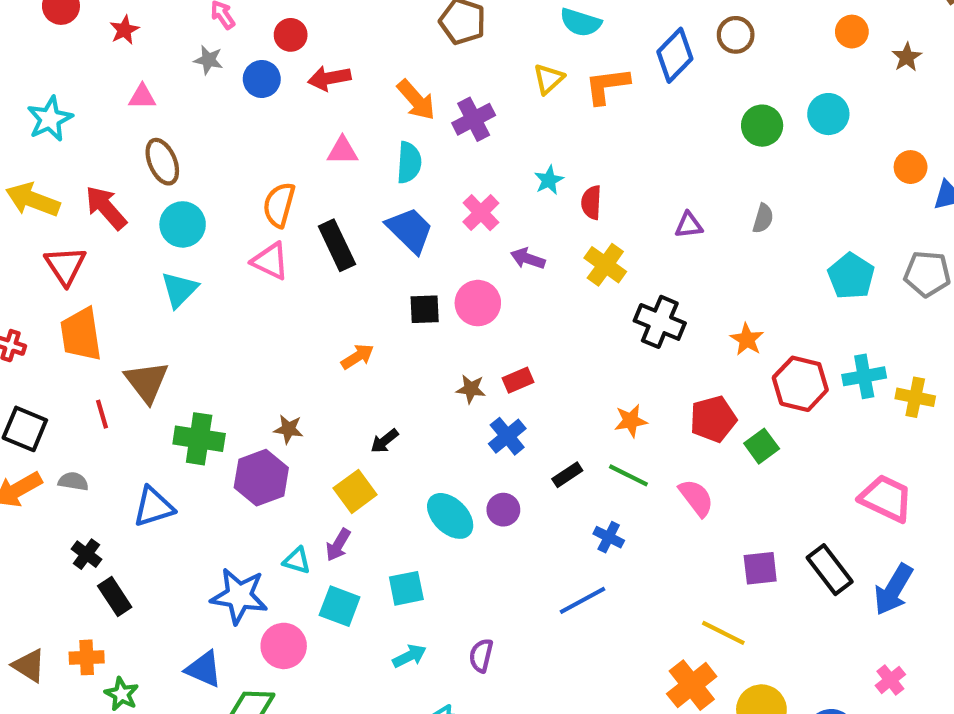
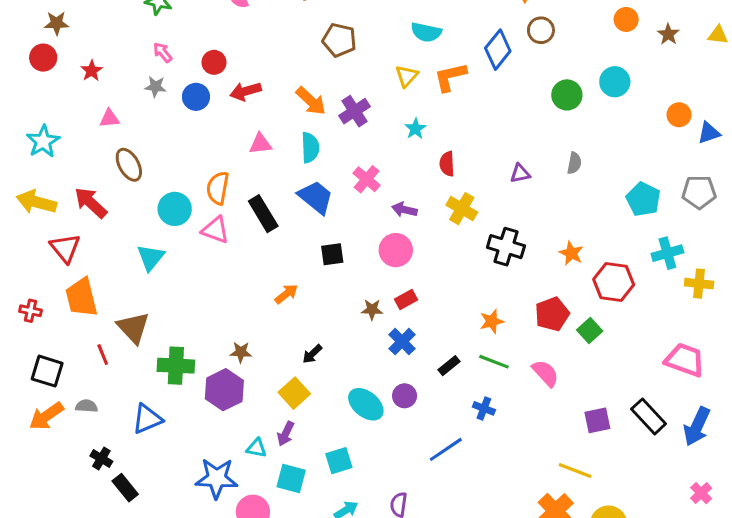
cyan star: (549, 180) -> (415, 129), moved
cyan circle: (183, 224) -> (175, 209), moved
pink circle: (478, 303) -> (396, 250), moved
cyan cross: (864, 376) -> (667, 253), moved
blue line: (583, 600) -> (446, 449), moved

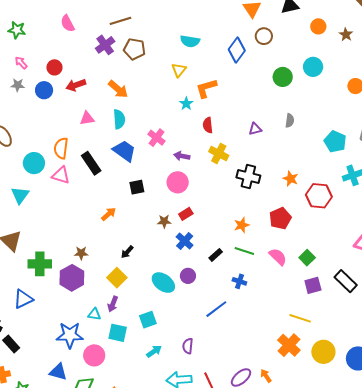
orange L-shape: (450, 77) -> (206, 88), moved
purple cross: (355, 111) -> (105, 45), moved
green square: (590, 331) -> (307, 258), moved

